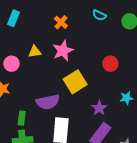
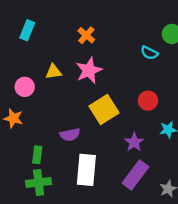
cyan semicircle: (99, 15) -> (149, 53), moved
red circle: (110, 64) -> (148, 101), moved
purple semicircle: (48, 102) -> (70, 135), size x0.7

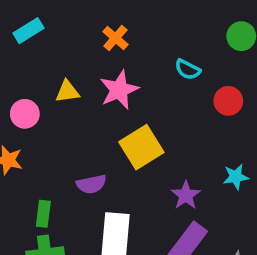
cyan rectangle: (27, 30) -> (29, 31), turned 36
cyan semicircle: (149, 53) -> (188, 69), moved
red circle: (148, 101) -> (228, 101), moved

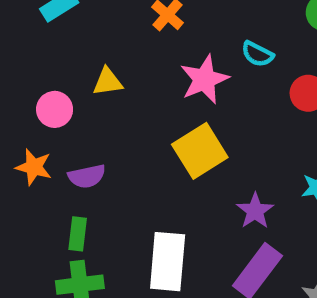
pink star: (119, 90) -> (204, 79), moved
purple semicircle: (91, 184) -> (87, 176), moved

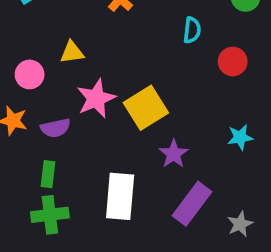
cyan semicircle: (257, 54) -> (192, 30), turned -110
pink star: (204, 79) -> (96, 98), moved
purple star: (255, 211) -> (174, 154), moved

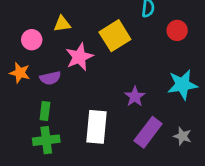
yellow square: (146, 108) -> (115, 36), moved
cyan star: (240, 137) -> (182, 85), size x1.6
gray star: (240, 224) -> (182, 136), moved, turned -30

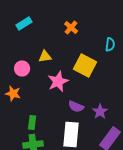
yellow square: (115, 36) -> (85, 66), turned -30
purple semicircle: (50, 78) -> (76, 106), moved, turned 35

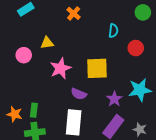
yellow square: (85, 66) -> (97, 68), moved, turned -30
orange star: (13, 94) -> (15, 114), moved
purple star: (100, 112) -> (114, 99), moved

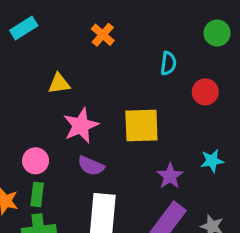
pink circle: (24, 55) -> (36, 161), moved
cyan star: (140, 90) -> (212, 161), size x0.6
purple semicircle: (79, 94) -> (91, 166), moved

